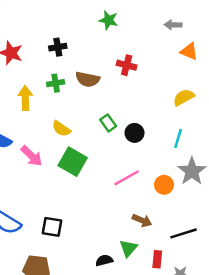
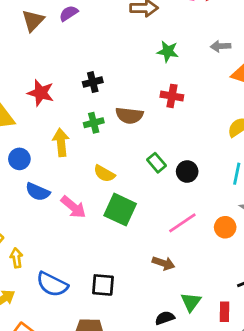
green star: (109, 20) -> (168, 51), moved
brown arrow: (142, 220) -> (164, 263), moved

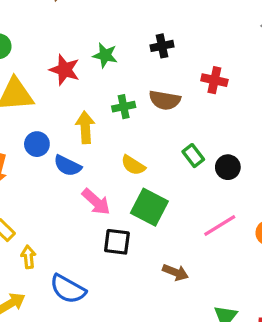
green star: (168, 51) -> (105, 55), moved
black cross: (93, 82) -> (162, 46), moved
blue semicircle: (38, 192) -> (68, 166), moved
brown arrow: (164, 263) -> (175, 272), moved
black square: (103, 285) -> (117, 242), moved

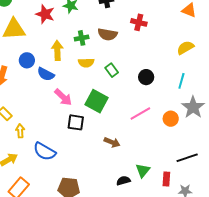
green rectangle: (193, 156) -> (112, 70), moved
yellow semicircle: (133, 165) -> (86, 63), moved, turned -35

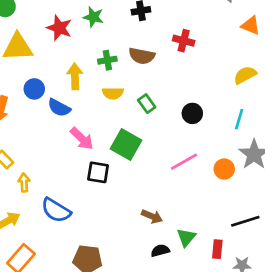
brown arrow: (112, 142) -> (152, 216), moved

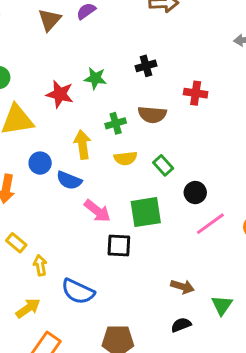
black circle: (192, 113) -> (195, 193), moved
green square: (126, 144) -> (146, 212), turned -32
black semicircle: (160, 251) -> (181, 325), moved

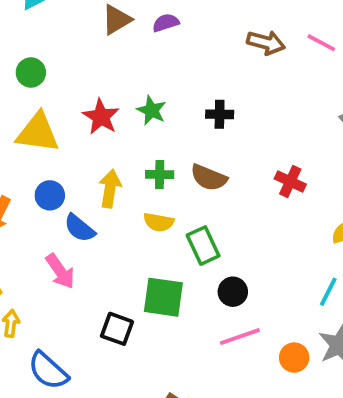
red cross: (196, 93) -> (290, 181), moved
green rectangle: (163, 165) -> (203, 246), size x1.4
pink arrow: (97, 211) -> (60, 271), moved

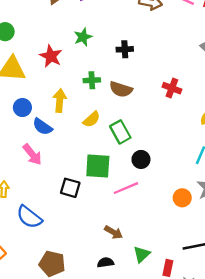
green star: (151, 110) -> (83, 37), moved, turned 30
green cross: (160, 175) -> (92, 80), moved
yellow semicircle: (159, 222) -> (92, 119), turned -48
pink line: (240, 337) -> (126, 188), moved

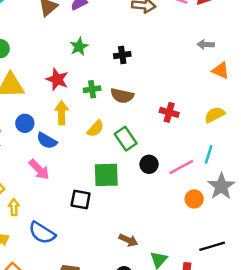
red star: (51, 56) -> (57, 79), moved
red cross: (172, 88) -> (169, 112), moved
pink line: (126, 188) -> (181, 167), moved

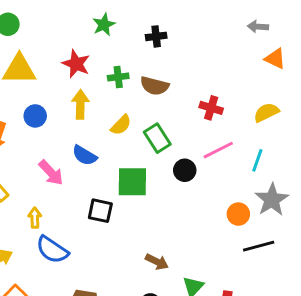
blue semicircle: (47, 141) -> (84, 155), moved
pink line: (181, 167) -> (218, 150), moved
yellow arrow: (14, 207) -> (35, 218), moved
black line: (212, 246) -> (259, 246), moved

